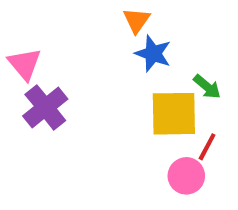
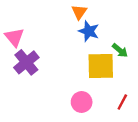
red line: (207, 147) -> (122, 102), moved
pink circle: (186, 176) -> (82, 102), moved

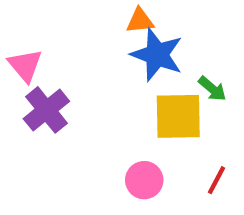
orange triangle: (79, 12) -> (140, 21), turned 49
blue star: (89, 31) -> (157, 55), size x1.4

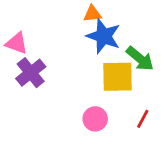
pink triangle: (25, 65) -> (17, 43), turned -30
green arrow: (212, 89) -> (140, 59), size x1.5

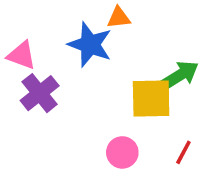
blue star: (104, 36) -> (90, 45), moved
green arrow: (140, 59) -> (180, 75), turned -72

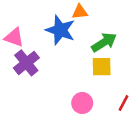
green arrow: (180, 75) -> (104, 42), moved
yellow square: (151, 99) -> (102, 67), size x0.7

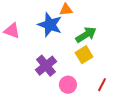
purple cross: (26, 63) -> (46, 66), moved
yellow square: (102, 67) -> (84, 55), turned -30

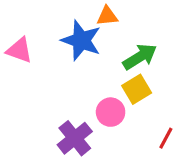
purple cross: (46, 66) -> (75, 138), moved
pink circle: (68, 85) -> (111, 112), moved

